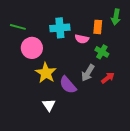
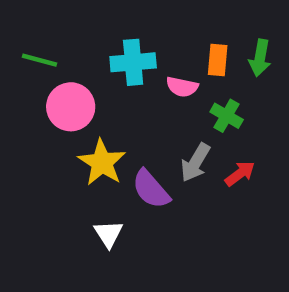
green arrow: (116, 17) -> (260, 58), moved

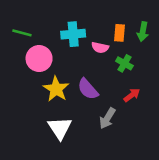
gray arrow: (195, 162) -> (107, 118), moved
purple semicircle: (151, 189) -> (88, 89), moved
white triangle: (109, 234) -> (60, 128), size x1.5

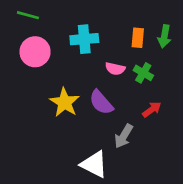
green line: (22, 33) -> (28, 15), moved
pink semicircle: (100, 48) -> (115, 69), moved
pink circle: (39, 59) -> (35, 52), moved
white triangle: (60, 128) -> (94, 164), moved, turned -30

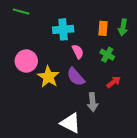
pink circle: (35, 52) -> (26, 61), moved
pink semicircle: (115, 69) -> (78, 52), moved, turned -128
gray arrow: (124, 136) -> (93, 102), turned -36

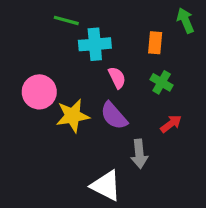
green line: (21, 12) -> (66, 20), moved
green arrow: (123, 27) -> (185, 20), moved, turned 147
yellow star: (48, 77) -> (73, 116), turned 30

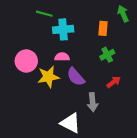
pink semicircle: (117, 78) -> (62, 57), moved, turned -64
green cross: (162, 82) -> (107, 55), turned 32

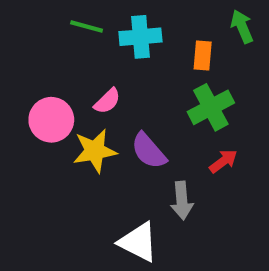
cyan cross: (63, 29) -> (140, 37), moved
green cross: (107, 55) -> (211, 107), size x1.5
pink semicircle: (62, 57) -> (107, 101), moved, turned 136

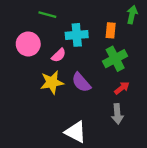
green arrow: (242, 26) -> (132, 15), turned 36
cyan cross: (140, 37) -> (77, 35), moved
pink circle: (51, 120) -> (28, 44), moved
gray arrow: (182, 201) -> (117, 114), moved

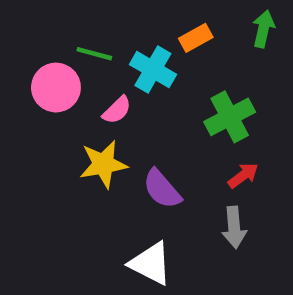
green line: (47, 15) -> (94, 54), moved
orange rectangle: (111, 30) -> (196, 38), moved, turned 56
cyan cross: (77, 35) -> (153, 69), turned 35
purple semicircle: (81, 82) -> (162, 189), moved

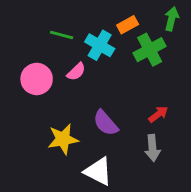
pink circle: (56, 88) -> (37, 79), moved
green cross: (230, 117) -> (150, 50), moved
yellow star: (103, 164) -> (63, 139), moved

